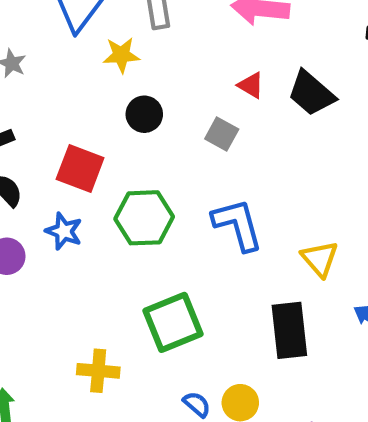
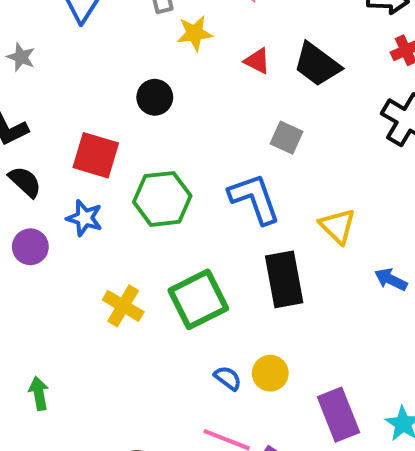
yellow star: (121, 55) -> (195, 33), moved
gray square: (222, 134) -> (286, 138), moved
black rectangle: (289, 330) -> (284, 279), moved
yellow cross: (98, 371) -> (123, 306), moved, turned 30

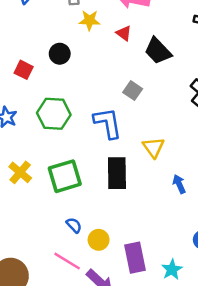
red triangle: (257, 61) -> (124, 33), moved
red square: (96, 155) -> (24, 70), moved, size x0.7
blue arrow: (391, 279) -> (179, 184), turned 30
yellow circle: (270, 373) -> (99, 240), moved

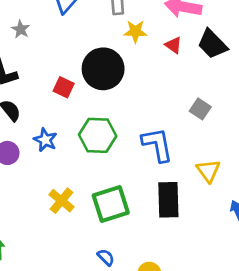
black trapezoid: (158, 51) -> (212, 44), moved
black circle: (60, 54) -> (103, 69), size x1.8
gray square: (133, 91) -> (200, 109), moved
blue semicircle: (74, 225) -> (106, 257), moved

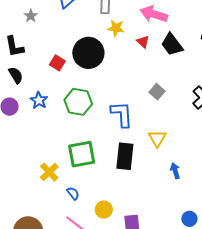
yellow cross: (61, 201) -> (49, 172), moved

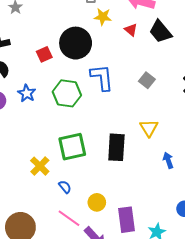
red square: (57, 63) -> (44, 54), turned 35
blue L-shape: (122, 114) -> (102, 77), moved

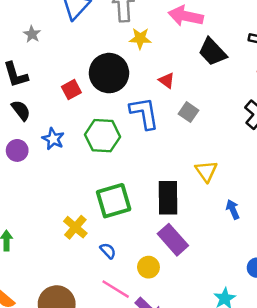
red triangle: (131, 30) -> (167, 80), moved
gray square: (147, 80) -> (188, 112), moved
purple rectangle: (126, 220) -> (173, 240), moved, turned -30

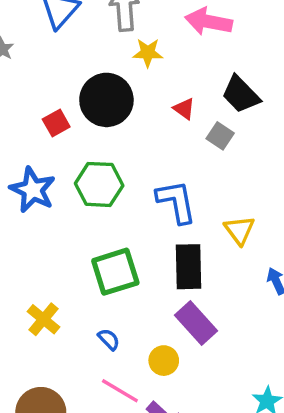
black trapezoid: (212, 52) -> (241, 94), moved
gray square: (188, 112) -> (220, 136), moved
blue L-shape: (144, 113) -> (176, 202), moved
blue star: (53, 139) -> (33, 190), size x1.5
yellow cross: (75, 227) -> (44, 319), moved

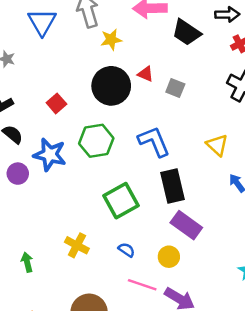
black trapezoid: (241, 94) -> (186, 32), moved
black circle: (106, 100) -> (111, 86), moved
yellow triangle: (239, 230) -> (217, 145), moved

